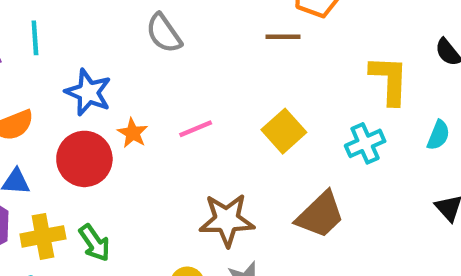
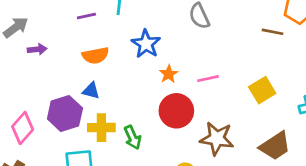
red circle: (84, 159) -> (176, 111), moved

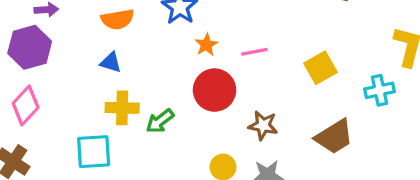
purple hexagon: (65, 114) -> (30, 47), moved
green arrow: (133, 137) -> (160, 121), turned 75
brown star: (217, 138) -> (263, 125), size x0.7

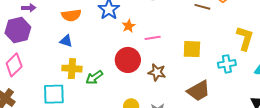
orange star: (206, 45) -> (129, 26), moved
yellow square: (320, 68) -> (192, 49), turned 30
brown star: (263, 125) -> (157, 72), moved

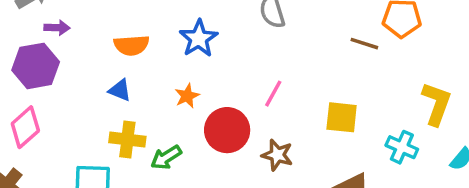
orange star: (129, 26) -> (187, 96), moved
pink line: (153, 38) -> (273, 94), turned -56
cyan cross: (227, 64) -> (402, 147), turned 30

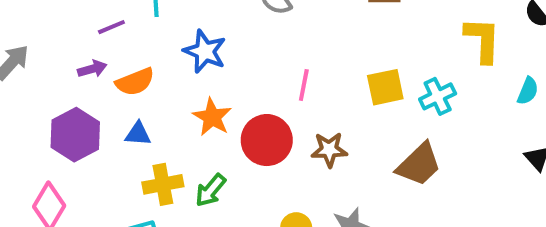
purple arrow: (57, 28) -> (92, 69), moved
purple hexagon: (36, 66) -> (75, 135), moved
orange star: (187, 96) -> (212, 117), size x1.4
cyan cross: (402, 147) -> (438, 96), moved, turned -32

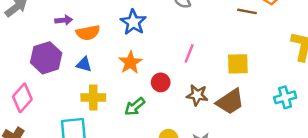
cyan cross: (438, 96) -> (285, 97), moved
red circle: (267, 140) -> (161, 82), size x0.6
brown trapezoid: (419, 164) -> (230, 102), moved
green arrow: (211, 190) -> (135, 107), moved

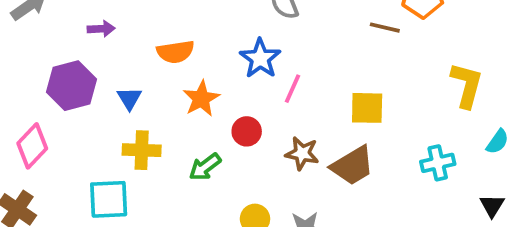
blue star: (133, 22) -> (260, 58), moved
orange semicircle: (88, 33) -> (175, 52), moved
blue triangle: (84, 64) -> (129, 98), turned 42

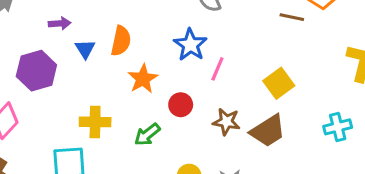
orange semicircle: (175, 52) -> (121, 41), turned -68
blue triangle: (129, 98) -> (85, 49), moved
yellow square: (367, 108) -> (279, 83), turned -36

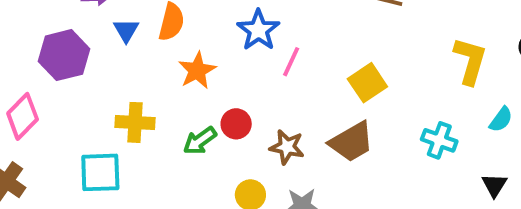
red circle: (181, 105) -> (236, 124), moved
brown star: (226, 122) -> (287, 147), moved
cyan cross: (338, 127) -> (439, 140), turned 32

